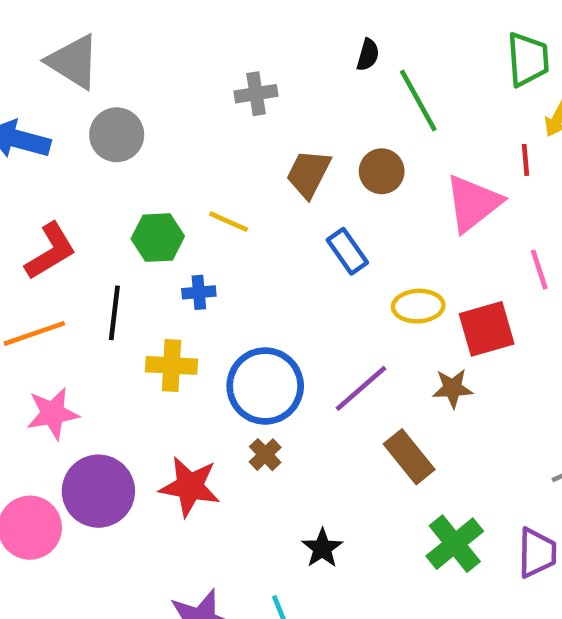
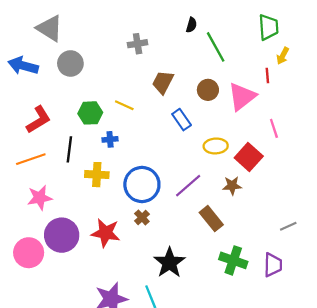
brown circle: (382, 171) -> (208, 90), moved
red square: (487, 329) -> (249, 157), turned -32
green cross: (455, 544) -> (233, 260), turned -32
black star: (322, 548) -> (169, 263), size x1.6

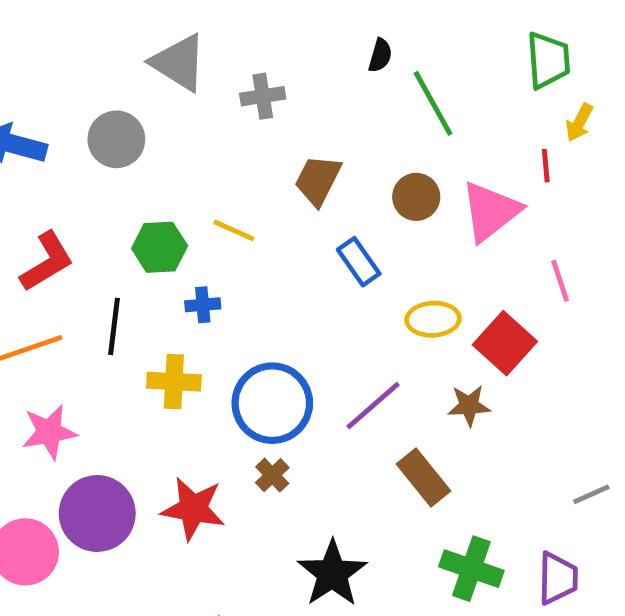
gray triangle: (50, 28) -> (179, 63), moved

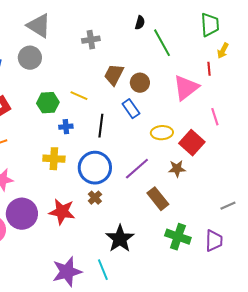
gray triangle: (179, 63) -> (39, 26), moved
brown circle: (416, 197) -> (140, 83), moved
black line: (114, 326) -> (101, 126), moved

